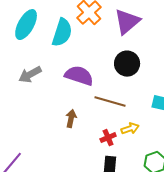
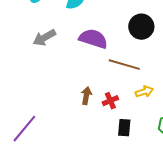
brown arrow: (71, 119) -> (86, 96), moved
red cross: (108, 138) -> (110, 101), moved

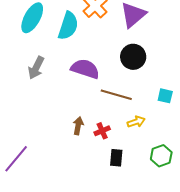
gray arrow: (44, 38) -> (36, 68), turned -35

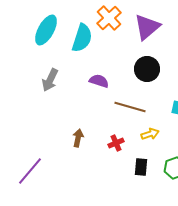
purple semicircle: (85, 69) -> (99, 81), size x0.7
brown arrow: (78, 126) -> (78, 138), moved
black rectangle: (116, 158) -> (141, 167), moved

